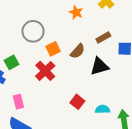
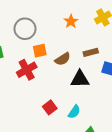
cyan semicircle: (102, 109) -> (74, 112), moved, turned 112

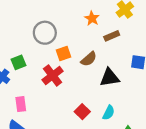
brown rectangle: (91, 52) -> (112, 36), moved

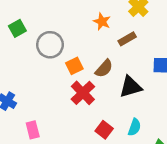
green square: (19, 62) -> (17, 28), moved
red cross: (53, 75) -> (83, 93), moved

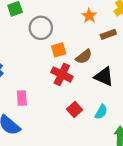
black triangle: (131, 87) -> (104, 76), turned 30
red cross: (83, 93) -> (62, 74), turned -30
pink rectangle: (33, 130) -> (22, 98), moved

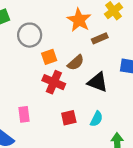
orange star: (89, 16) -> (79, 20), size x1.5
pink rectangle: (22, 98) -> (24, 114), moved
red square: (75, 109) -> (69, 118), turned 32

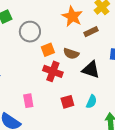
brown semicircle: (76, 63) -> (71, 54), turned 63

